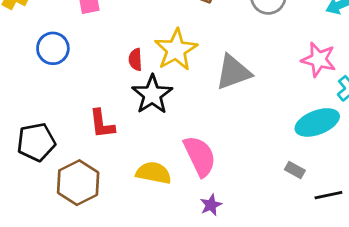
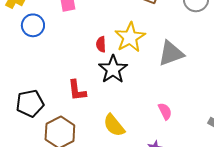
blue circle: (53, 48) -> (33, 25), moved
pink semicircle: (200, 156) -> (165, 111), moved, size x0.6
yellow semicircle: (154, 173) -> (114, 125), turned -140

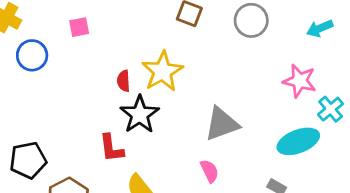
gray triangle: (171, 53) -> (222, 124), moved
red L-shape: (77, 90) -> (111, 148), moved

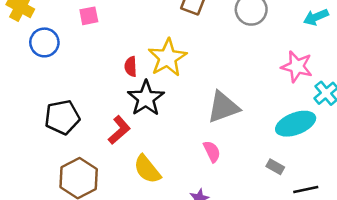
red L-shape: (111, 148) -> (119, 130), turned -124
black pentagon: (28, 160) -> (62, 117), moved

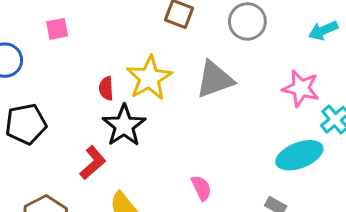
gray triangle: (223, 107) -> (215, 79), moved
black pentagon: (62, 117) -> (26, 124), moved

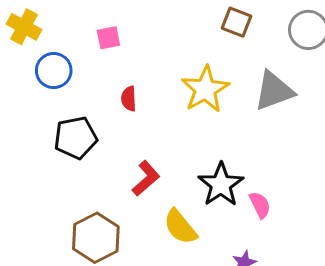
red semicircle: (106, 88) -> (129, 99), moved
black star: (124, 126) -> (221, 185), moved

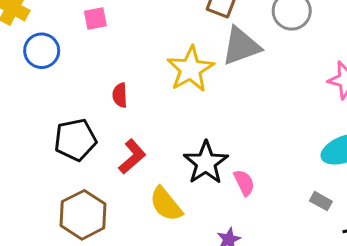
gray triangle: (274, 91) -> (241, 46), moved
red semicircle: (129, 99) -> (120, 95), moved
black pentagon: (76, 138) -> (75, 140), moved

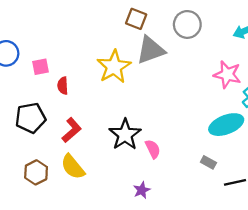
pink square: (95, 19) -> (41, 67), moved
yellow semicircle: (166, 204) -> (73, 167), moved
brown hexagon: (83, 215) -> (36, 172), size x0.7

